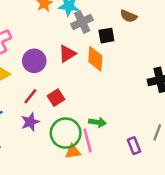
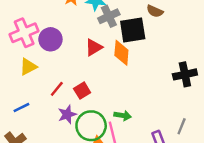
black square: (106, 36) -> (133, 30), size x1.6
purple circle: (34, 61) -> (50, 39), moved
purple star: (30, 122) -> (67, 114), moved

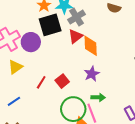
black square: (133, 30) -> (50, 25), moved
red triangle: (94, 47) -> (76, 36), moved
purple star: (67, 114) -> (92, 74), moved

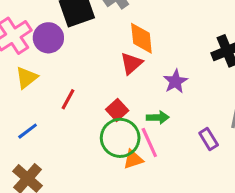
red triangle: (76, 36) -> (131, 63), moved
purple star: (92, 74) -> (175, 81), moved
red square: (62, 81) -> (117, 110), moved

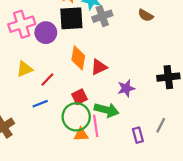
orange diamond: (141, 38) -> (78, 58), moved
yellow triangle: (27, 78) -> (25, 69), moved
green arrow: (158, 117) -> (107, 110), size x1.5
blue line: (28, 131) -> (40, 104), moved

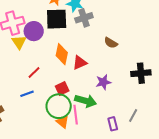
brown semicircle: (146, 15) -> (111, 43), moved
yellow triangle: (25, 69) -> (19, 42), moved, turned -42
orange triangle: (81, 134) -> (62, 122), turned 40

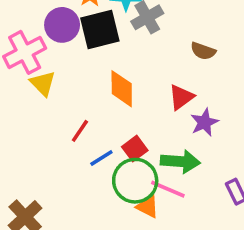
purple circle: (34, 31) -> (62, 25), moved
red triangle: (80, 63) -> (181, 97), moved
blue line: (27, 94) -> (101, 158), moved
pink line: (76, 115) -> (168, 189), turned -48

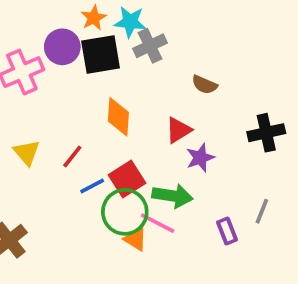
yellow triangle: (43, 83) -> (27, 153), moved
red square: (135, 149) -> (127, 179), size x1.4

